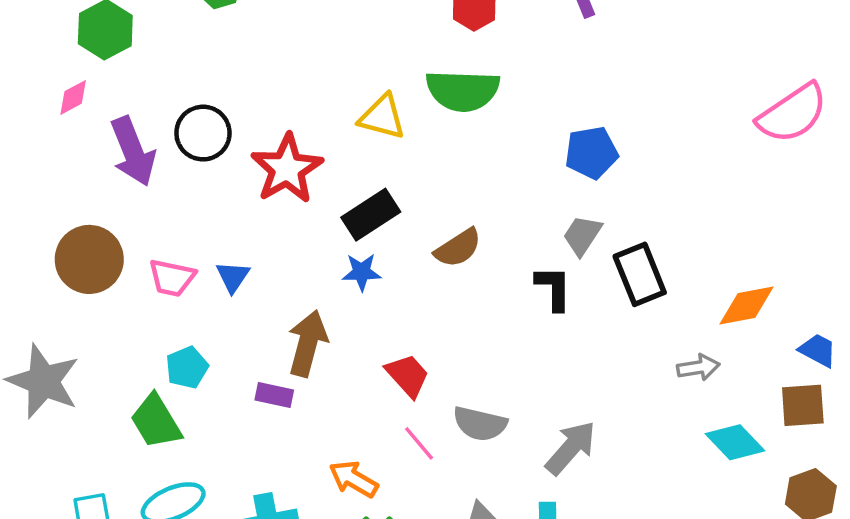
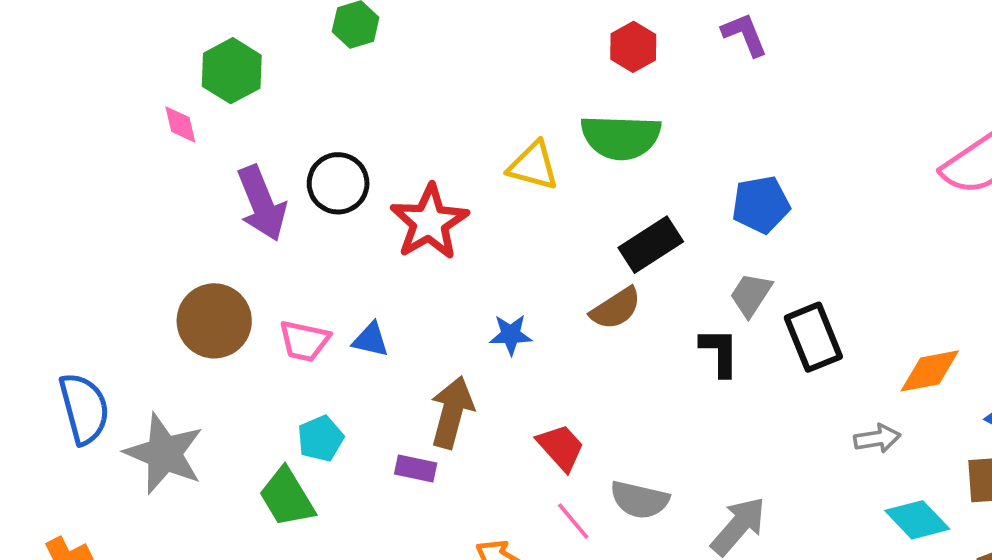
pink diamond: (73, 97) -> (180, 125), moved, turned -75
black rectangle: (371, 215) -> (651, 245), moved
blue triangle: (233, 277) -> (371, 340), turned -51

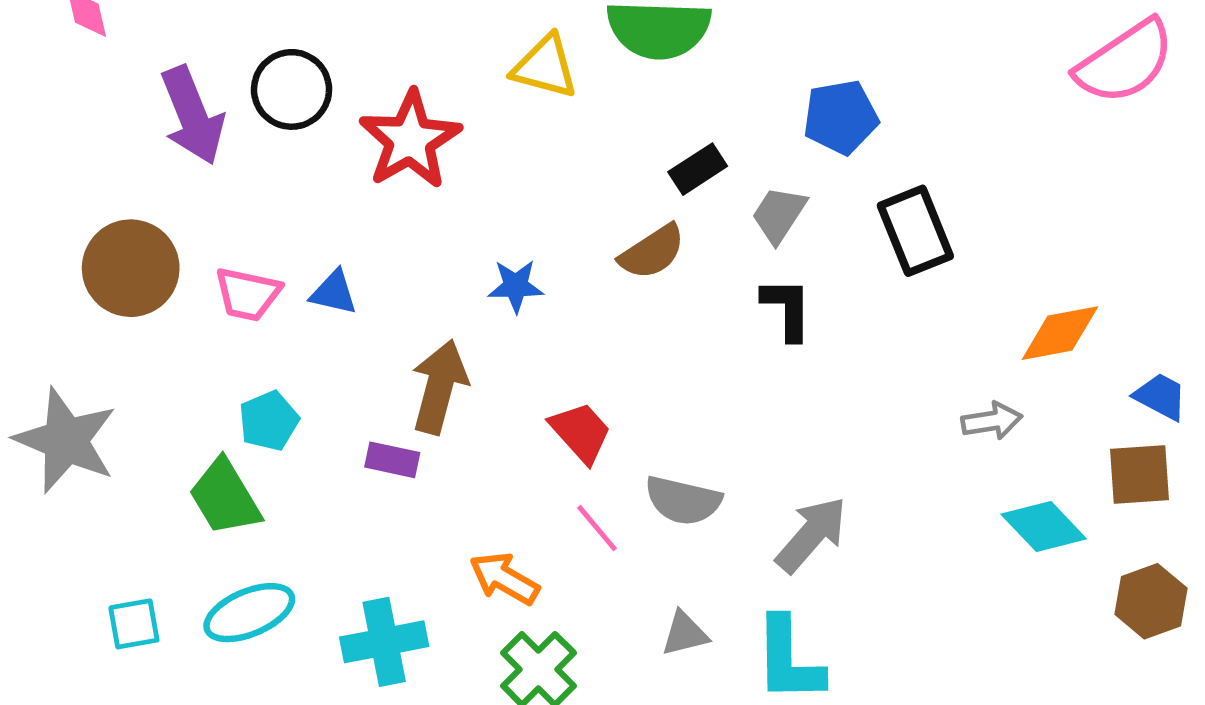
black rectangle: (651, 245) -> (698, 169), size x0.7
gray trapezoid: (751, 295) -> (779, 215), moved
black rectangle: (813, 337) -> (915, 231), moved

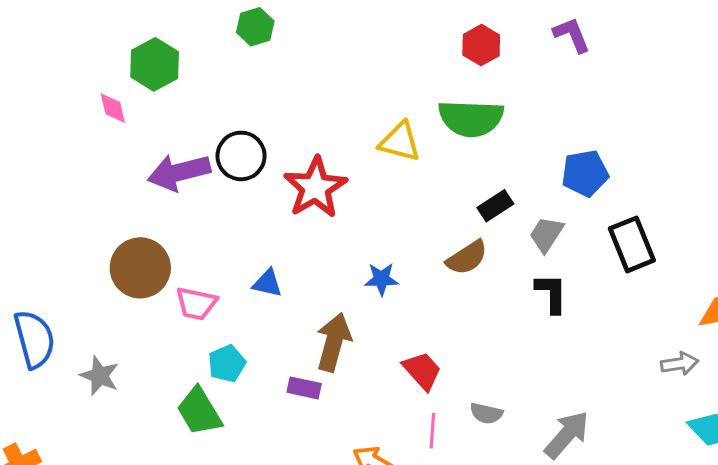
purple arrow: (192, 115) -> (179, 172), turned 98
pink trapezoid: (248, 294) -> (196, 303), moved
gray star: (66, 440) -> (100, 376), size x0.6
gray semicircle: (683, 500) -> (486, 413), size x0.7
pink line: (597, 528) -> (432, 431), turned 44

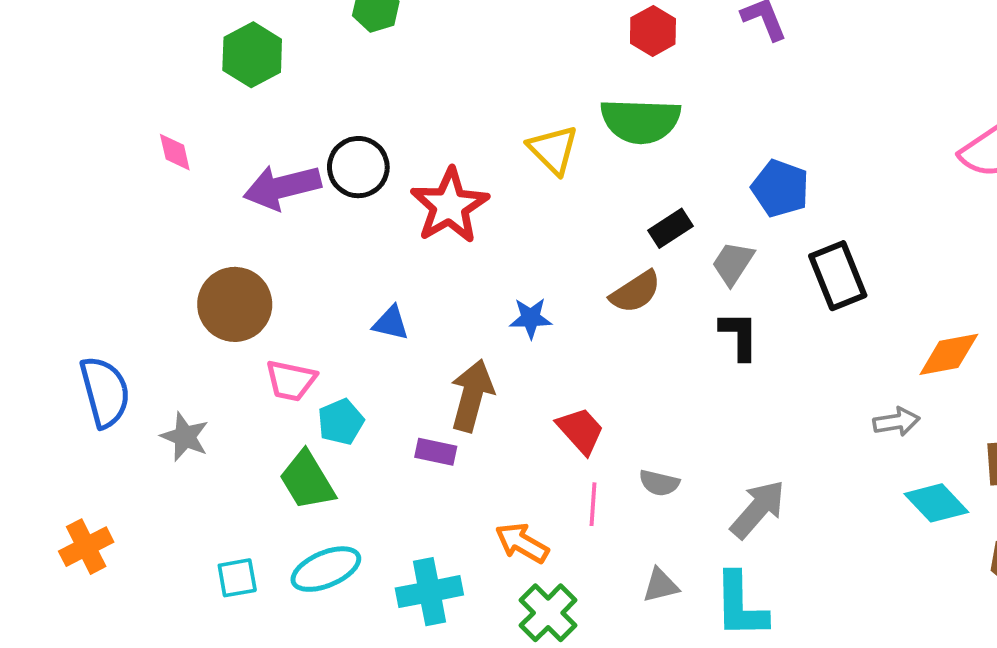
pink diamond: (113, 108) -> (175, 152), moved
yellow triangle: (400, 142) -> (553, 150), turned 30
blue pentagon: (585, 173) -> (780, 188), turned 30
pink trapezoid: (196, 303) -> (291, 381), moved

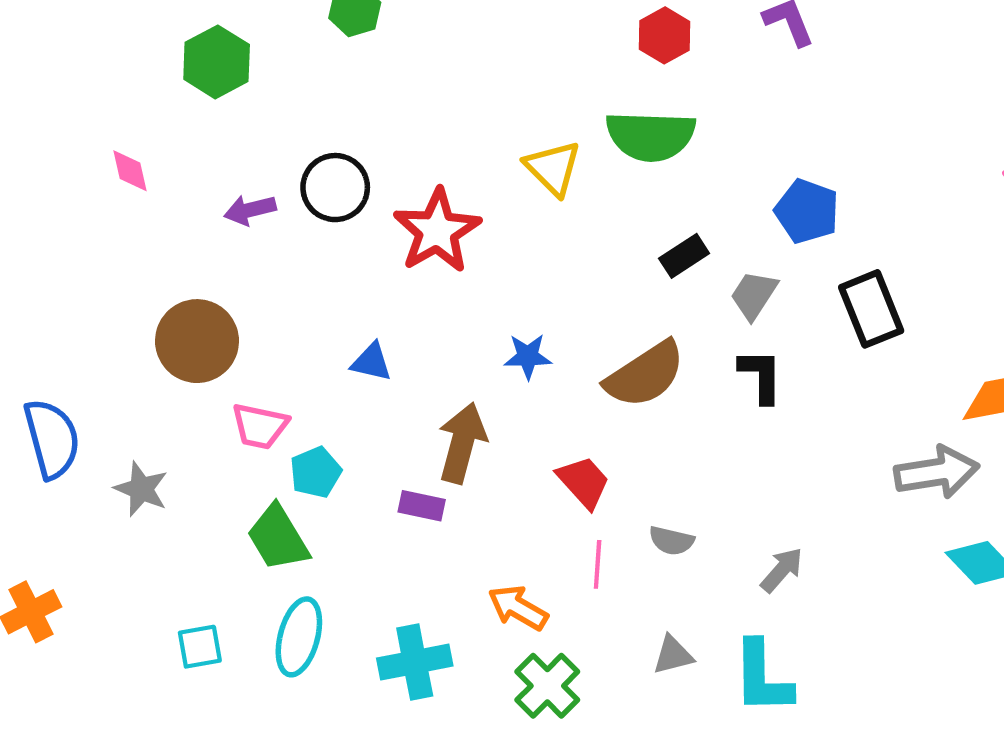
purple arrow: (282, 187) -> (250, 210), size x0.6
brown semicircle: (635, 292) -> (645, 375), moved, size x1.4
gray arrow: (896, 422) -> (937, 472), size x1.6
gray arrow: (758, 509) -> (782, 570), size x0.7
cyan ellipse: (326, 569) -> (299, 637), turned -52

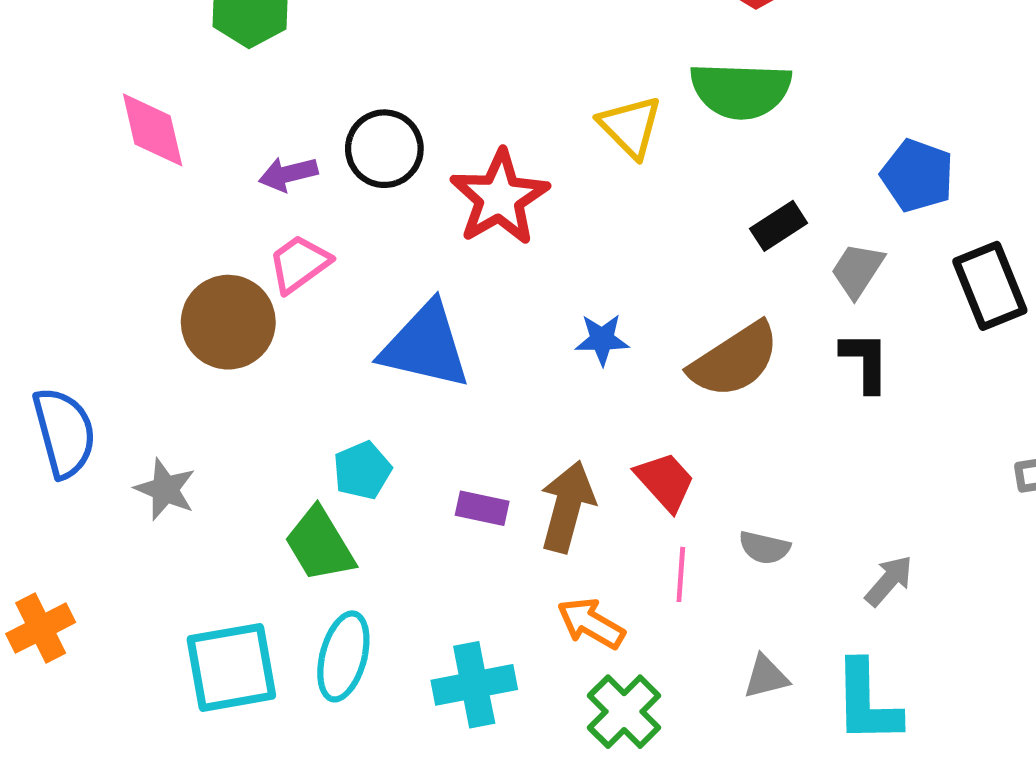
pink diamond: (130, 171) -> (153, 130), size x1.6
blue triangle: (371, 362) -> (425, 346), size x2.0
pink trapezoid: (260, 426) -> (299, 264), moved, turned 132
brown arrow: (462, 443) -> (567, 507), moved
cyan square: (200, 647) -> (231, 667), size x1.8

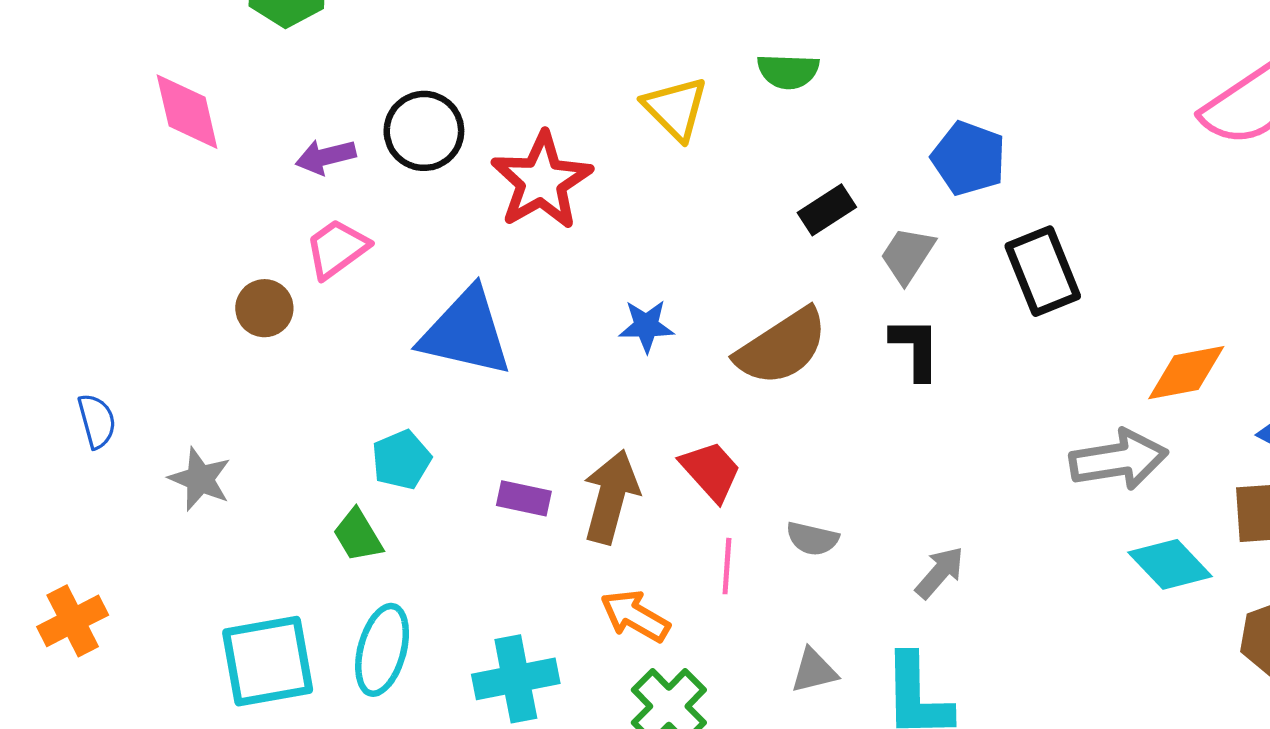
green semicircle: (741, 90) -> (788, 71), size x0.6
brown circle: (228, 322) -> (264, 308), size x0.6
blue semicircle: (64, 433) -> (97, 421), size x0.6
green trapezoid: (320, 544) -> (358, 535), size x0.7

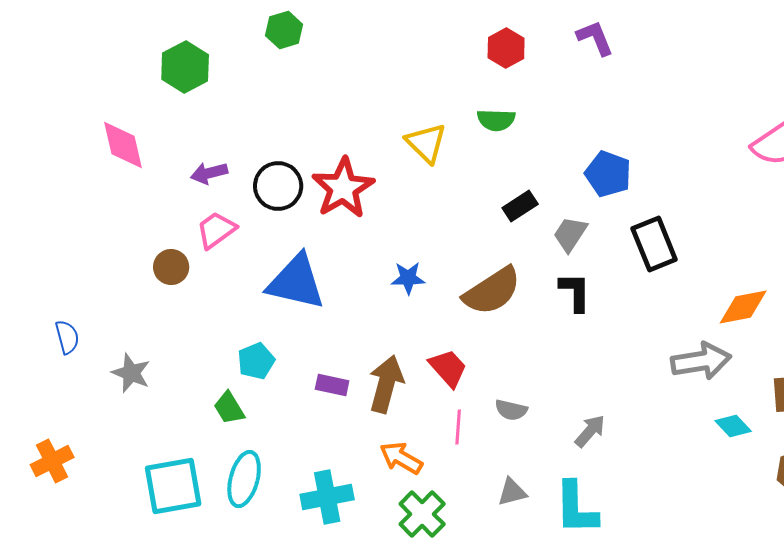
black circle: (424, 131) -> (278, 186), moved
cyan diamond: (1170, 564) -> (733, 426), size x0.7

